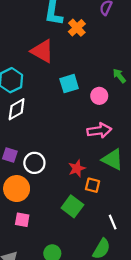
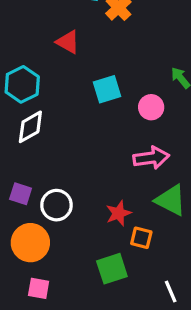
red triangle: (42, 51) -> (68, 42), size x0.7
green square: (72, 206) -> (112, 269), turned 35

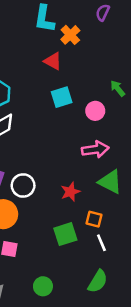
red triangle: (68, 42) -> (53, 61), moved
orange square: (141, 238) -> (94, 219), moved
white line: (171, 292) -> (101, 243), moved

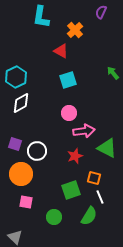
cyan L-shape: (44, 19) -> (41, 17), moved
pink circle: (95, 111) -> (69, 113), moved
pink arrow: (95, 149) -> (84, 131), moved
green semicircle: (98, 281) -> (89, 216), moved
green circle: (43, 286) -> (54, 217), moved

